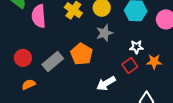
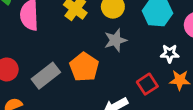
white star: (136, 47) -> (170, 54), moved

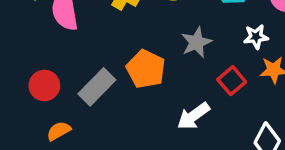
gray star: (115, 40) -> (196, 42), moved

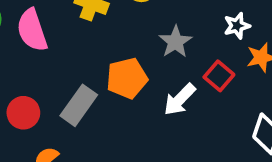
orange pentagon: (146, 69) -> (127, 78), turned -30
white arrow: (193, 116) -> (180, 100), moved

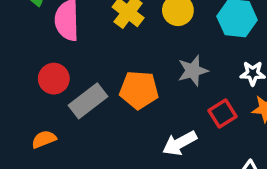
white arrow: (180, 100) -> (180, 143), moved
red circle: (23, 113) -> (54, 79), moved

